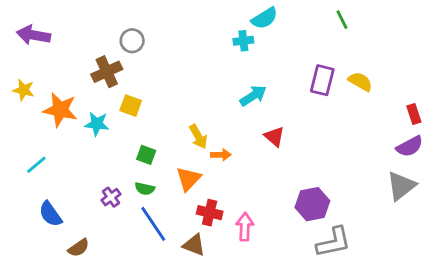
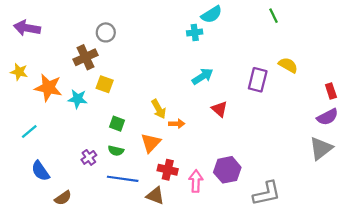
purple rectangle: (322, 80) -> (258, 80), moved
purple hexagon: (312, 204) -> (227, 170), moved
blue line: (153, 224) -> (123, 179), turned -48

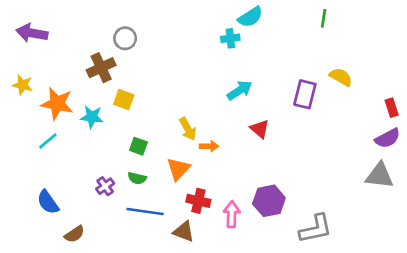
green line: (273, 16) -> (324, 18), turned 35
cyan line: (29, 132) -> (48, 141), moved
gray triangle: (321, 148) -> (380, 176), turned 45

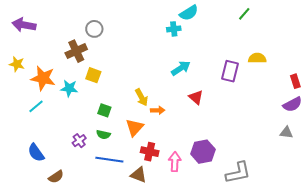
green line: (324, 18) -> (244, 14), turned 32
yellow semicircle: (341, 77) -> (257, 58), turned -30
gray triangle: (380, 176) -> (286, 133), size x0.6

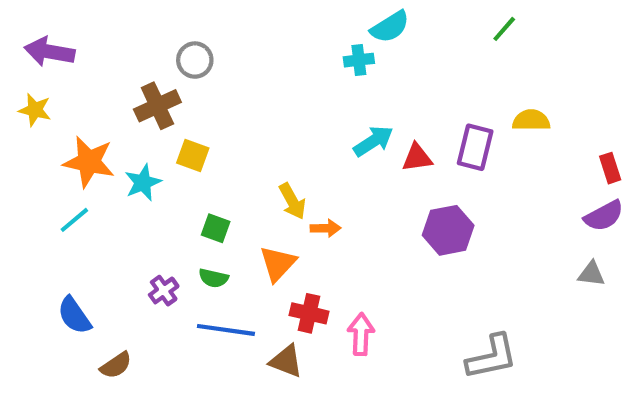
yellow star: (17, 64) -> (35, 110), moved
cyan star: (69, 88) -> (143, 183), turned -30
red triangle: (196, 97) -> (417, 158), moved, turned -49
purple hexagon: (203, 152) -> (448, 230), moved

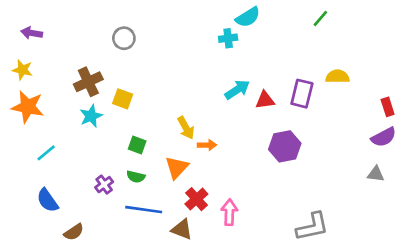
purple arrow: (49, 52) -> (32, 33), size x0.7
brown cross: (157, 106) -> (88, 82), moved
orange star: (89, 162) -> (28, 107), moved
cyan line: (74, 220) -> (46, 153), moved
red cross: (309, 313) -> (196, 199), turned 35

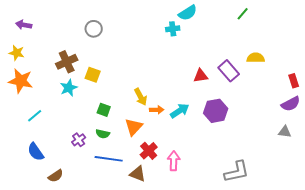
cyan arrow: (237, 90) -> (180, 111), moved
purple rectangle: (302, 94) -> (229, 71), turned -55

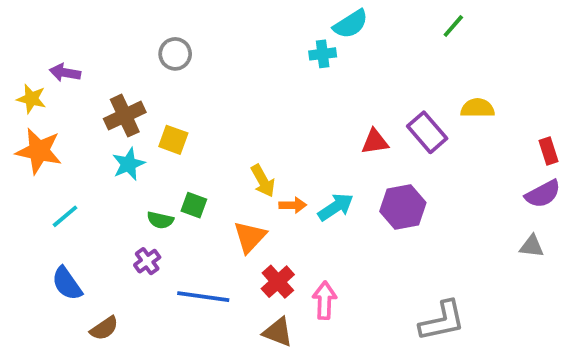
purple arrow: (24, 25) -> (65, 73), moved
green semicircle: (103, 134) -> (160, 220), moved
brown triangle: (138, 174) -> (278, 332), moved

